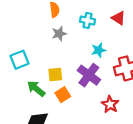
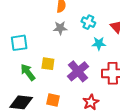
cyan star: (99, 50) -> (99, 43), moved
orange square: (63, 95) -> (53, 100), moved, turned 32

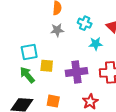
cyan square: (19, 43) -> (29, 52), moved
purple cross: (78, 71) -> (76, 72), turned 35

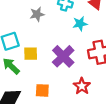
purple cross: (76, 72) -> (63, 56), turned -30

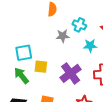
gray star: (37, 14) -> (63, 36), moved

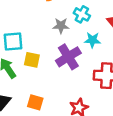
purple cross: (71, 73) -> (68, 57), moved

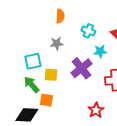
gray star: (61, 26) -> (57, 43), moved
orange square: (35, 102) -> (46, 100), moved

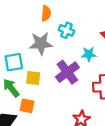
cyan cross: (88, 31) -> (66, 30), moved
gray star: (57, 43) -> (41, 43), size x1.5

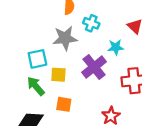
orange square: (27, 106) -> (64, 104), moved

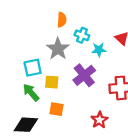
gray star: (65, 38) -> (58, 49), turned -30
cyan star: (116, 47) -> (99, 50), moved

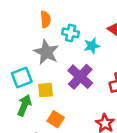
green arrow: (31, 92) -> (24, 105), turned 72
orange square: (56, 109) -> (56, 119), turned 32

